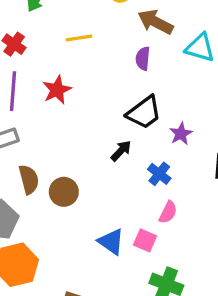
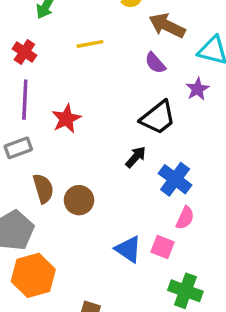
purple semicircle: (143, 59) -> (155, 63), turned -45
red star: (57, 90) -> (66, 119), moved
purple star: (181, 134) -> (197, 89), moved
blue cross: (159, 174) -> (175, 179), size x1.4

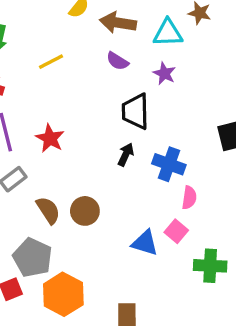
black trapezoid: (158, 118) -> (135, 111), turned 144
pink square: (163, 247) -> (176, 231), turned 35

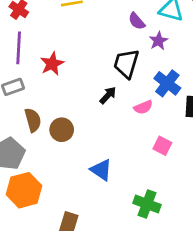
purple semicircle: (117, 61) -> (137, 21), moved
blue cross: (169, 164) -> (167, 83), moved
pink semicircle: (189, 198) -> (143, 107), moved, turned 42
pink square: (176, 231) -> (162, 146), moved, turned -30

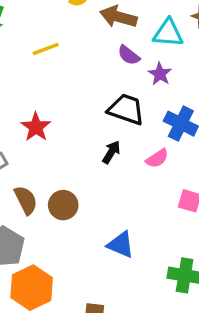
black trapezoid: (126, 64) -> (126, 109), turned 104

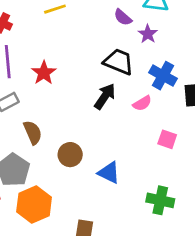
black arrow: (111, 152) -> (105, 96), size x1.4
brown circle: (63, 205) -> (70, 155), moved

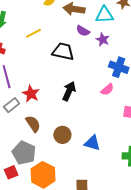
black trapezoid: (119, 62) -> (63, 52), moved
red star: (44, 73) -> (31, 94), moved
black arrow: (105, 96) -> (69, 91), moved

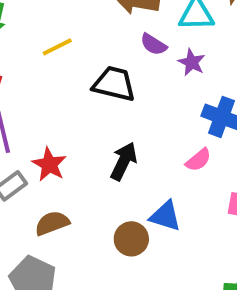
brown semicircle: (33, 124) -> (52, 223), turned -78
brown circle: (62, 135) -> (131, 239), moved
blue triangle: (92, 143) -> (165, 216), moved

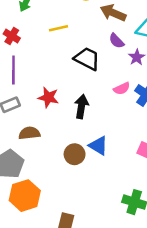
pink semicircle: (198, 160) -> (122, 89), moved
black arrow: (124, 161) -> (81, 107), turned -30
red star: (49, 164) -> (48, 97), moved, turned -30

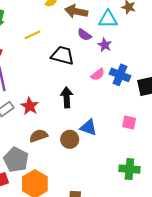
red star: (48, 97) -> (30, 106), moved, turned 30
brown semicircle: (29, 133) -> (39, 136), moved

